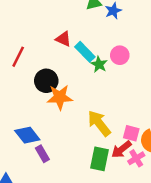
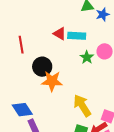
cyan rectangle: (85, 52) -> (77, 36), moved, turned -48
red line: (18, 57) -> (21, 45), turned -42

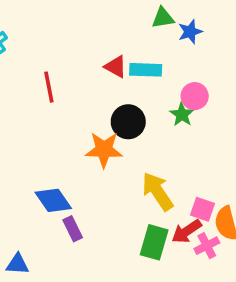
green star: (87, 57) -> (182, 114), moved
black circle: (42, 67) -> (128, 122), moved

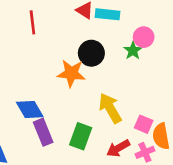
purple rectangle: (73, 229) -> (43, 132), size x1.4
red arrow: (187, 231) -> (118, 148), moved
green rectangle: (154, 242) -> (81, 136), moved

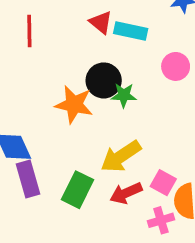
green star: (133, 51) -> (124, 95), moved, turned 30
yellow arrow: (110, 108) -> (121, 156), turned -100
red arrow: (118, 148) -> (126, 193), moved

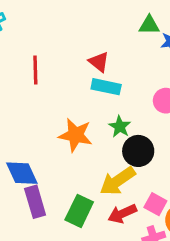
cyan rectangle: (131, 31) -> (106, 87), moved
black circle: (104, 80) -> (138, 151), moved
green star: (124, 95) -> (120, 127), turned 30

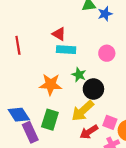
green rectangle: (79, 211) -> (50, 120), moved

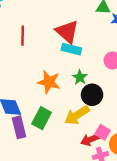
red triangle: (59, 34) -> (67, 32), size x1.6
red arrow: (89, 132) -> (90, 140), moved

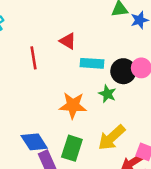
red triangle: (67, 32) -> (68, 41), moved, size x0.6
black circle: (92, 95) -> (123, 71), moved

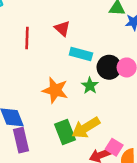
green rectangle: (72, 148) -> (65, 132), moved, turned -50

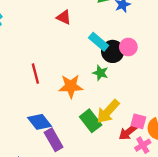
red triangle: (62, 29) -> (64, 17), moved
red line: (27, 38) -> (35, 74), moved
cyan rectangle: (81, 54) -> (99, 42), moved, turned 42

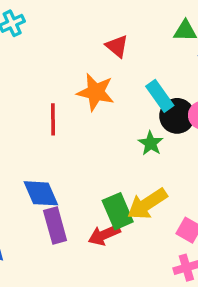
orange star: (71, 86) -> (96, 92), moved
red arrow: (128, 132) -> (104, 235), moved

